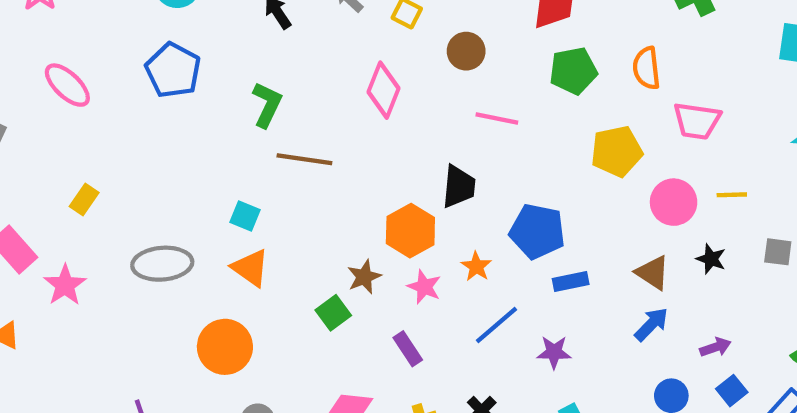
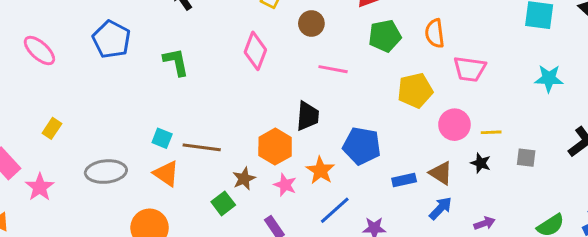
green L-shape: (267, 105) -> (176, 62), turned -36
brown line: (304, 159) -> (202, 147), moved
yellow line: (732, 195) -> (491, 132), moved
orange star: (476, 266) -> (320, 170), size x1.4
blue rectangle: (571, 282) -> (404, 180), moved

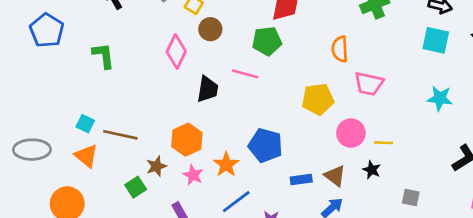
brown circle: (311, 23) -> (210, 29), moved
green pentagon: (385, 36) -> (267, 41), moved
black trapezoid: (308, 116) -> (208, 89), moved
gray square: (526, 158) -> (411, 197), moved

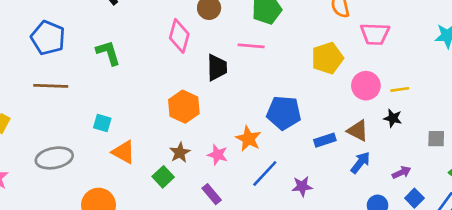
brown line: (120, 135) -> (51, 86), moved
orange hexagon: (187, 140) -> (184, 107), moved
orange triangle: (86, 156) -> (123, 152), moved

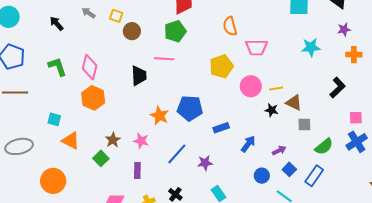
pink diamond: (179, 36) -> (90, 67), moved
orange hexagon: (184, 107) -> (93, 98), moved
brown triangle: (358, 131) -> (294, 103), moved
orange star: (248, 139) -> (159, 116), moved
purple rectangle: (212, 194) -> (137, 170), turned 42

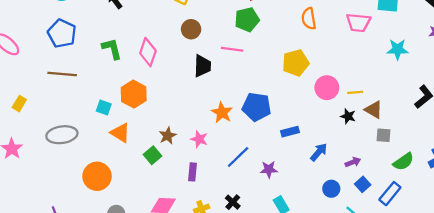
brown circle: (132, 31) -> (191, 29), moved
pink trapezoid: (256, 47) -> (358, 23), moved
orange hexagon: (93, 98) -> (134, 94), moved

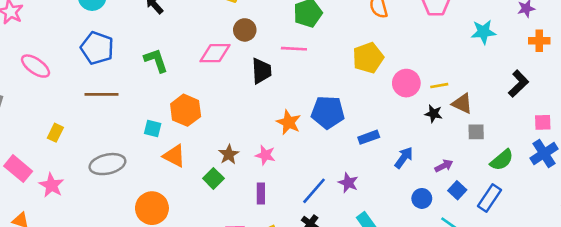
pink diamond: (148, 52) -> (215, 53), moved, turned 76
blue line: (238, 157) -> (314, 191), moved
purple star: (269, 169) -> (348, 183), turned 30

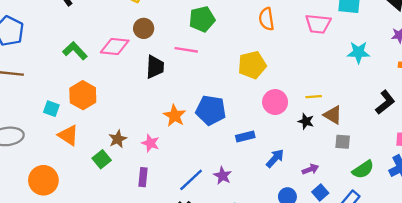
green L-shape: (156, 60) -> (75, 51), moved, turned -30
pink circle: (406, 83) -> (275, 102), moved

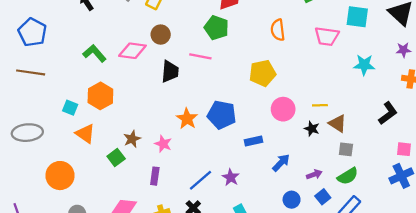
green pentagon: (202, 19) -> (216, 28), turned 30
green semicircle: (363, 169) -> (348, 176), moved

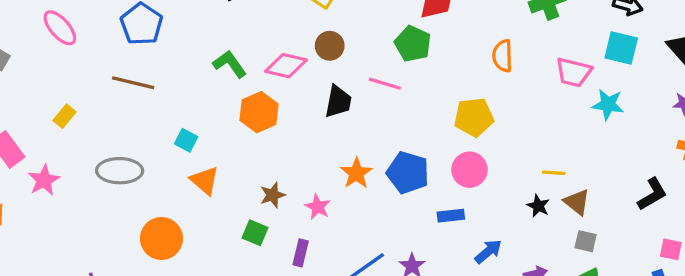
cyan star: (364, 65) -> (608, 104), moved
orange hexagon: (100, 96) -> (259, 112), moved
pink circle: (283, 109) -> (469, 170), moved
green square: (116, 158) -> (255, 233), moved, turned -36

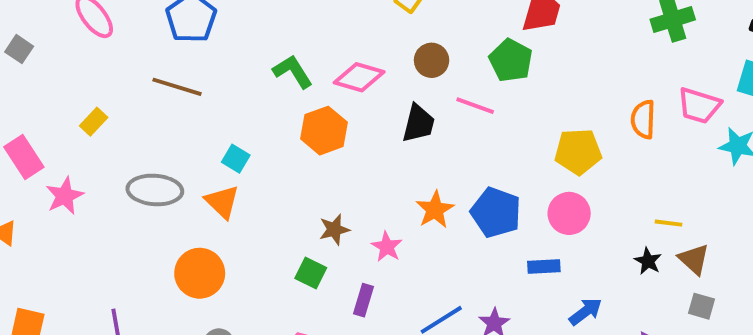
brown circle: (330, 46) -> (432, 60), moved
orange semicircle: (503, 56) -> (643, 119), moved
orange triangle: (205, 181) -> (222, 202), moved

